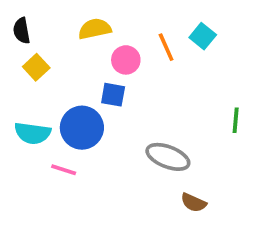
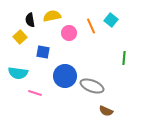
black semicircle: (22, 31) -> (30, 20), moved
blue square: (113, 95) -> (43, 52), moved
green line: (236, 120) -> (124, 58), moved
blue circle: (82, 128) -> (65, 76), moved

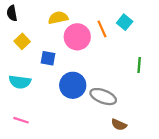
black semicircle: (30, 20) -> (12, 13), moved
pink circle: (69, 33) -> (77, 37), size x1.5
pink line: (35, 93) -> (21, 120), moved

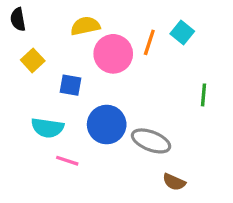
orange line: (102, 29) -> (149, 42), turned 42
cyan semicircle: (20, 82) -> (47, 128), moved
pink line: (21, 120) -> (67, 161), moved

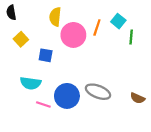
yellow semicircle: (85, 26) -> (55, 17), turned -72
green line: (204, 95) -> (131, 37), moved
blue circle: (107, 125) -> (67, 96), moved
brown semicircle: (174, 182) -> (138, 98), moved

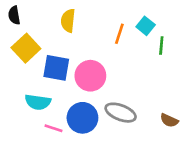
pink circle: (73, 35) -> (90, 76), moved
yellow square: (21, 39) -> (26, 48), size x1.5
blue square: (46, 55) -> (56, 68), size x1.5

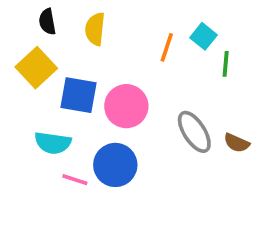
black semicircle: (14, 15) -> (47, 22), moved
gray ellipse: (121, 113) -> (194, 132), moved, turned 36
brown semicircle: (169, 120) -> (237, 143), moved

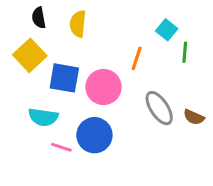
orange line: (167, 47) -> (137, 58), moved

